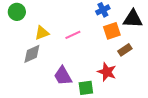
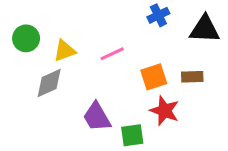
green circle: (17, 12) -> (26, 38), moved
orange square: (112, 31) -> (154, 77), moved
brown rectangle: (125, 50) -> (192, 77), turned 32

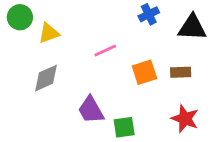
green circle: (26, 38) -> (20, 17), moved
yellow triangle: (65, 51) -> (49, 33), moved
red star: (165, 111) -> (185, 119), moved

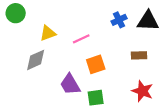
blue cross: (149, 14) -> (119, 20), moved
yellow triangle: (49, 33) -> (48, 33), moved
orange square: (144, 72) -> (96, 64), moved

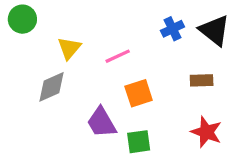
black triangle: (148, 21) -> (214, 30), turned 35
yellow triangle: (48, 33) -> (69, 48), turned -30

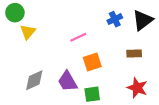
black triangle: (214, 30) -> (143, 20), turned 45
yellow triangle: (69, 48) -> (28, 32), moved
gray diamond: (51, 87) -> (34, 80), moved

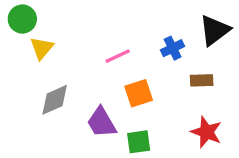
blue cross: (115, 19) -> (173, 48), moved
gray diamond: (34, 80) -> (55, 100), moved

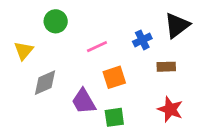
green circle: (22, 19) -> (56, 21), moved
yellow triangle: (42, 48) -> (24, 51), moved

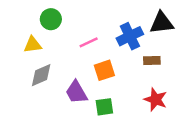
black triangle: (177, 25) -> (162, 23), turned 30
blue cross: (142, 40) -> (130, 36), size x1.5
yellow triangle: (24, 51) -> (33, 45), moved, turned 42

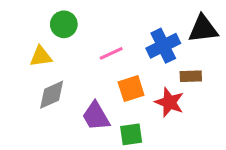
red star: (156, 99) -> (169, 102), moved

